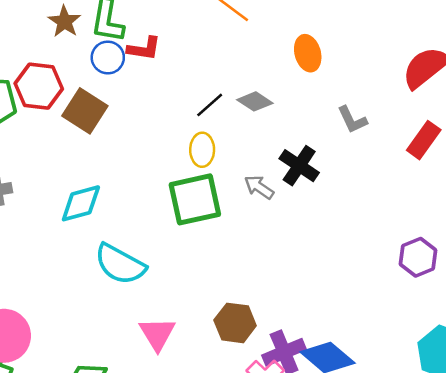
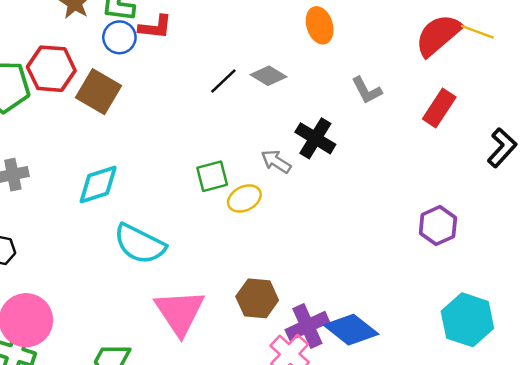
yellow ellipse: (202, 150) -> (244, 198), moved, turned 64
green square: (195, 199) -> (212, 176), size x0.6
pink triangle: (157, 334) -> (180, 312), size x1.4

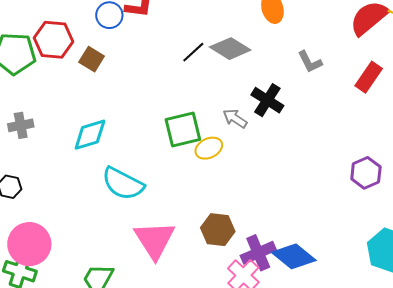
gray diamond: (269, 76) -> (230, 49), size x1.4
brown square: (99, 92) -> (92, 59), size x0.7
green square: (212, 176) -> (183, 130), size x1.4

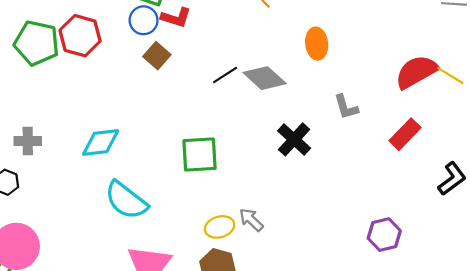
brown square: (92, 59) -> (157, 56), moved
gray arrow: (235, 118) -> (251, 220), moved
gray cross: (21, 125) -> (28, 141), moved
yellow ellipse: (209, 148) -> (220, 227), moved

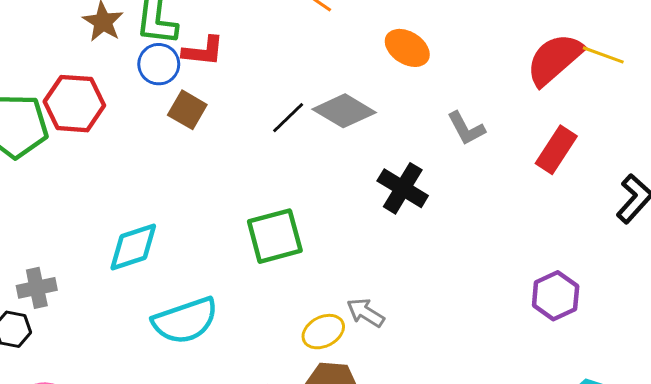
orange ellipse: (317, 44) -> (407, 48), turned -40
gray cross: (28, 141) -> (37, 288), moved
cyan semicircle: (126, 200) -> (185, 321), turned -45

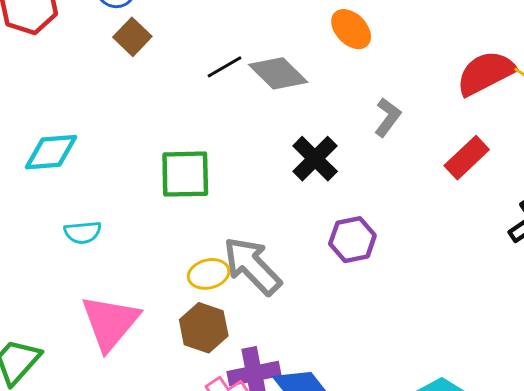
gray L-shape: (466, 128) -> (388, 117), turned -129
purple hexagon: (556, 296) -> (352, 240), moved
gray arrow: (366, 313) -> (252, 266), size x1.8
cyan semicircle: (185, 321) -> (83, 232), size x0.6

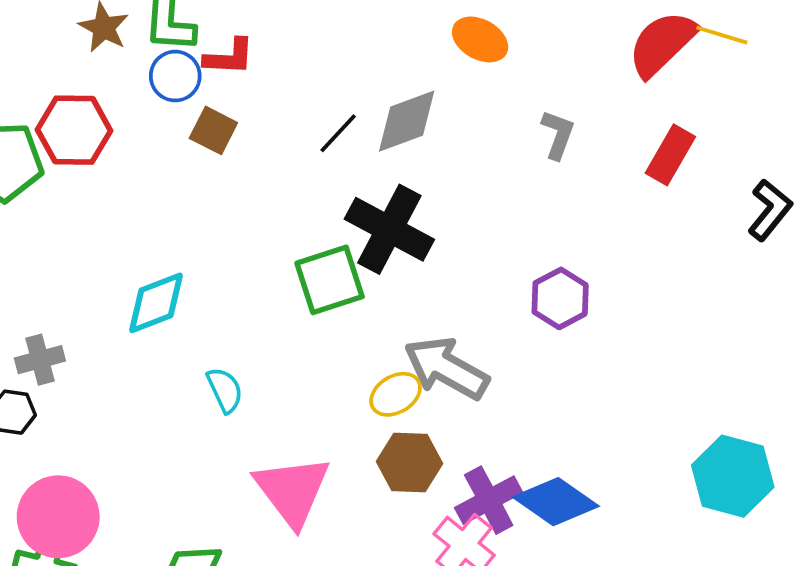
gray diamond: (278, 73) -> (407, 121), turned -48
black cross: (315, 159) -> (389, 229), moved, size x1.4
cyan semicircle: (83, 232) -> (225, 390), turned -93

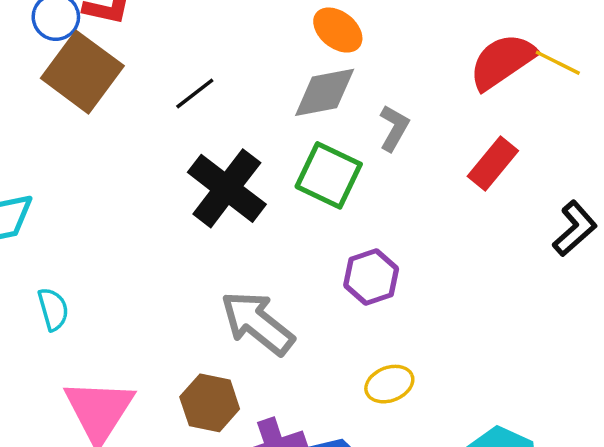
gray diamond: (407, 121) -> (325, 92), moved
brown square: (213, 130) -> (82, 72), size x1.8
green square: (330, 280) -> (329, 175), moved, turned 34
yellow ellipse: (396, 394) -> (389, 384), moved

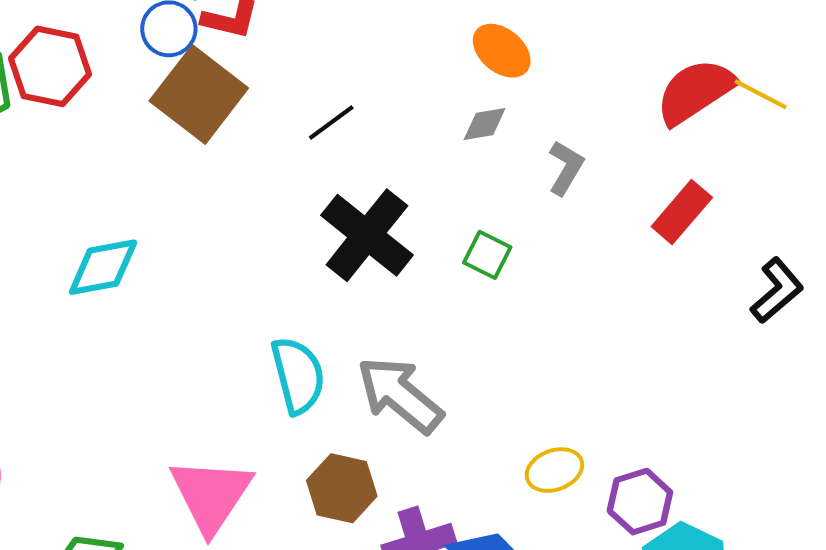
gray diamond: (325, 92) -> (485, 124), size x0.6
green square: (329, 175) -> (487, 255), moved, size x0.6
purple hexagon: (371, 277) -> (640, 502), moved
cyan semicircle: (53, 309) -> (298, 375), moved, size x1.5

